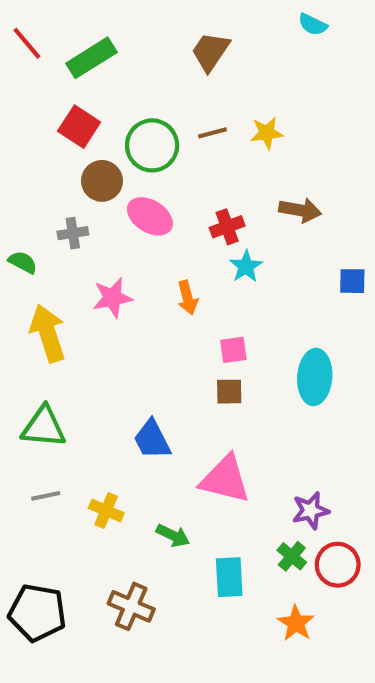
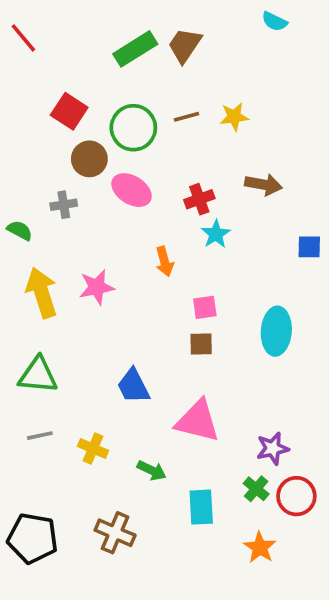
green rectangle: (92, 58) -> (135, 49), moved
pink star: (112, 298) -> (97, 287), moved

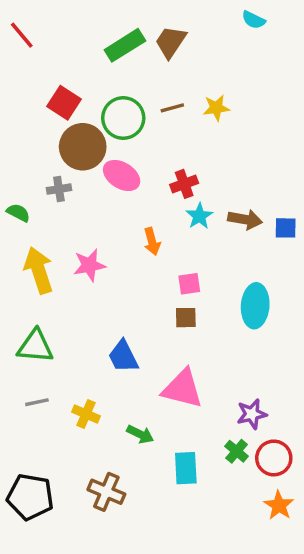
brown circle: (89, 159) -> (83, 147), size x1.4
brown arrow: (263, 185) -> (245, 219), moved
orange star: (260, 547) -> (279, 505), moved

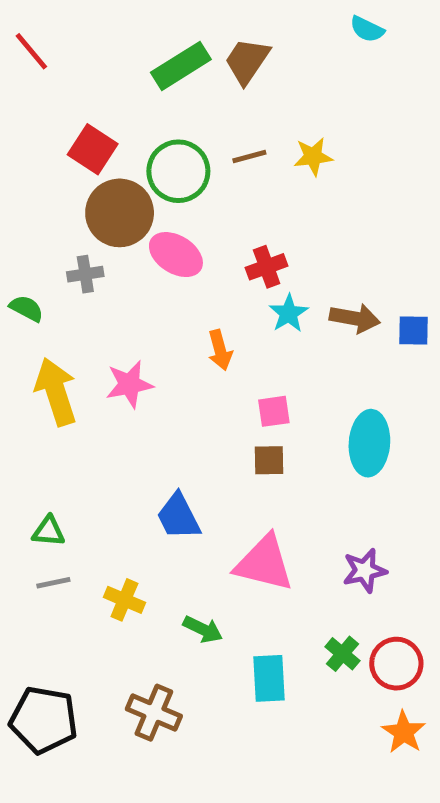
green triangle: (35, 346) -> (49, 531), moved, size x0.6
purple star: (252, 414) -> (365, 571), moved

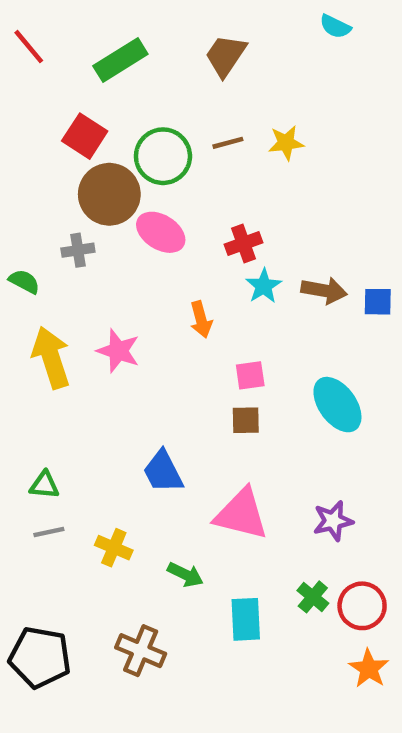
green rectangle: (181, 66) -> (120, 60), moved
pink star: (129, 384) -> (118, 351), turned 30
cyan ellipse: (369, 443) -> (337, 405), turned -40

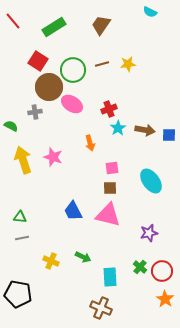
pink triangle: (241, 514) -> (108, 215), moved
yellow cross: (114, 548) -> (51, 261), moved
brown cross: (141, 651) -> (101, 308), moved

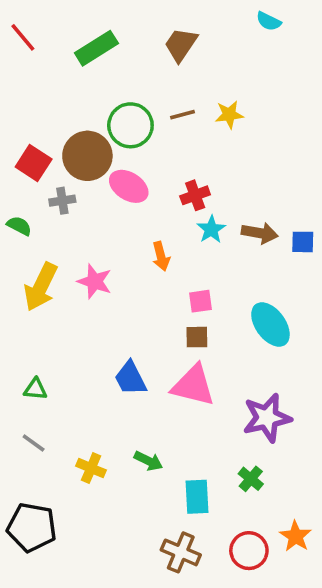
red square: (38, 61) -> (34, 163), moved
yellow arrow: (23, 160) -> (41, 287), turned -136
purple star: (149, 233) -> (267, 418), size x1.5
gray line: (22, 238) -> (34, 443), moved, turned 48
red circle: (162, 271) -> (249, 551), moved

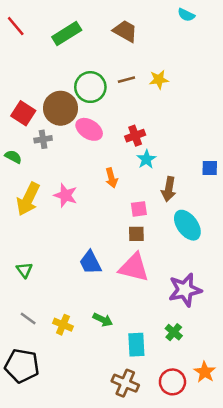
brown trapezoid: (181, 45) -> (125, 31), turned 85
brown arrow: (260, 233) -> (169, 189), moved, turned 90
green triangle: (35, 389) -> (24, 270), turned 49
gray line: (34, 443) -> (28, 318), moved

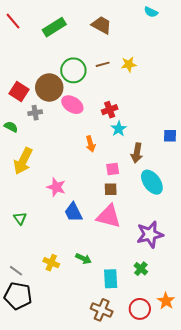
pink star: (65, 195) -> (56, 187), moved
gray line: (28, 318) -> (16, 271), moved

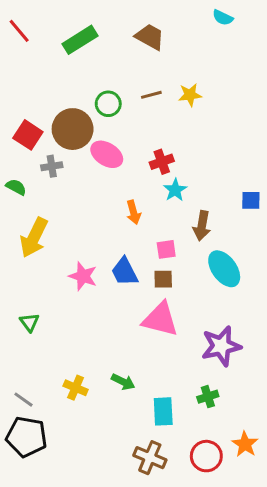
green circle: (73, 70) -> (108, 104), size x0.7
blue trapezoid: (73, 212) -> (125, 272), moved
green cross: (141, 269) -> (208, 397), turned 32

